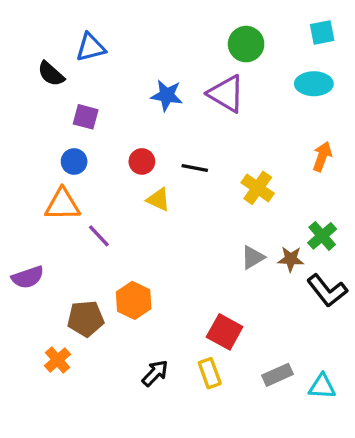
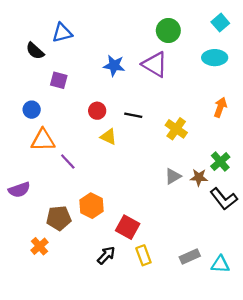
cyan square: (322, 32) -> (220, 23), turned -30
blue circle: (74, 161) -> (32, 110), moved
red square: (225, 332) -> (128, 227), moved

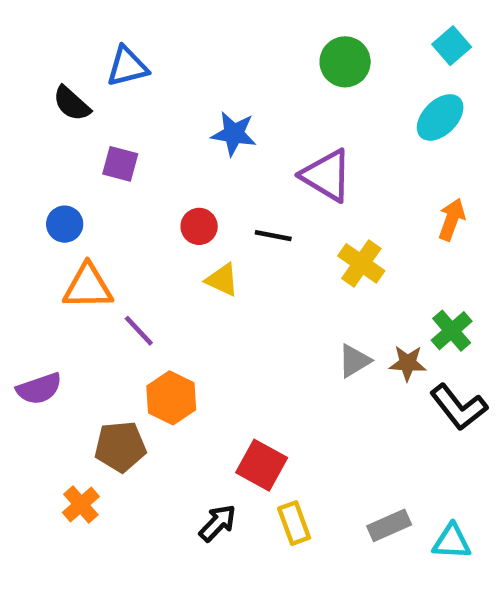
cyan ellipse: (215, 58) -> (440, 117), turned -45
purple triangle: (155, 64) -> (327, 175), moved
orange hexagon: (92, 206) -> (171, 398), moved

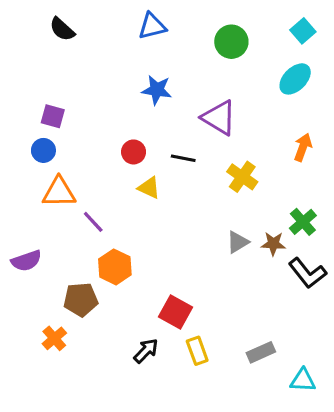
blue triangle: (127, 66) -> (152, 26), moved
black semicircle: (72, 104) -> (62, 29), moved
purple square: (120, 164) -> (53, 116), moved
cyan triangle: (452, 542) -> (303, 380), moved

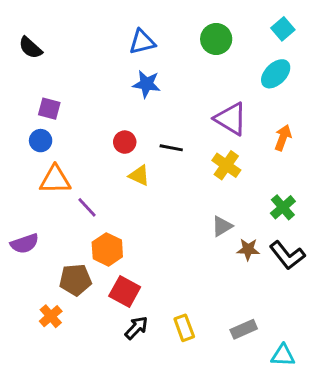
blue triangle: (152, 26) -> (142, 42), moved
black semicircle: (62, 29) -> (30, 48), moved
purple triangle: (219, 118) -> (231, 119), moved
brown star: (273, 244) -> (248, 249), moved
red square: (175, 312) -> (125, 291), moved

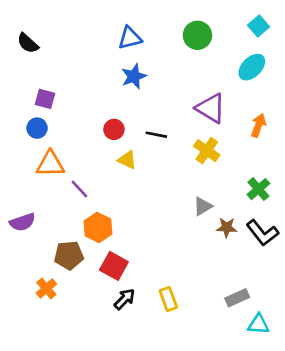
blue star: (146, 84) -> (134, 76), turned -30
gray rectangle: (244, 329) -> (237, 298), moved

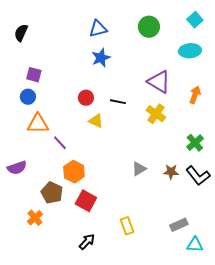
black semicircle: (28, 43) -> (21, 33), turned 72
cyan ellipse: (252, 67) -> (190, 51), turned 40
gray triangle: (203, 206) -> (139, 169), moved
brown pentagon: (69, 255) -> (52, 193), turned 30
black arrow: (125, 299) -> (87, 242), moved

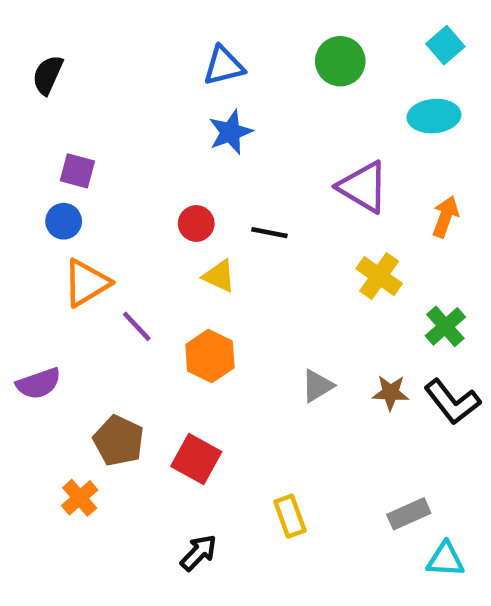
yellow cross: (156, 114) -> (379, 276), moved
orange triangle: (38, 124) -> (87, 283), turned -30
orange hexagon: (74, 172) -> (210, 356), moved

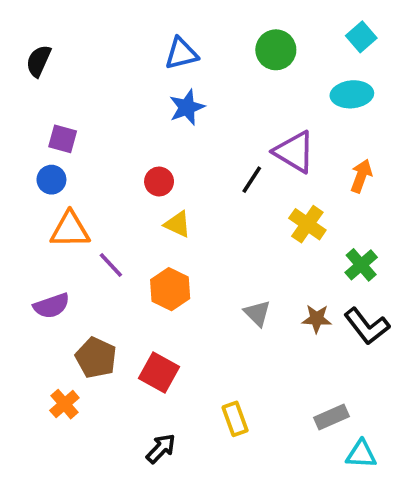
black line: (269, 233) -> (252, 180), moved, turned -68
orange triangle: (87, 283) -> (70, 230), turned 30
purple semicircle: (38, 384) -> (51, 306), moved
gray triangle: (317, 386) -> (257, 313), turned -44

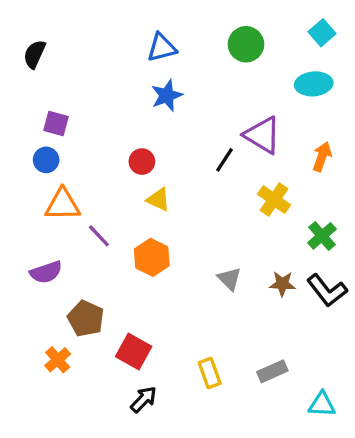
red square: (159, 373) -> (134, 352), moved
gray rectangle: (331, 417) -> (272, 371), moved

